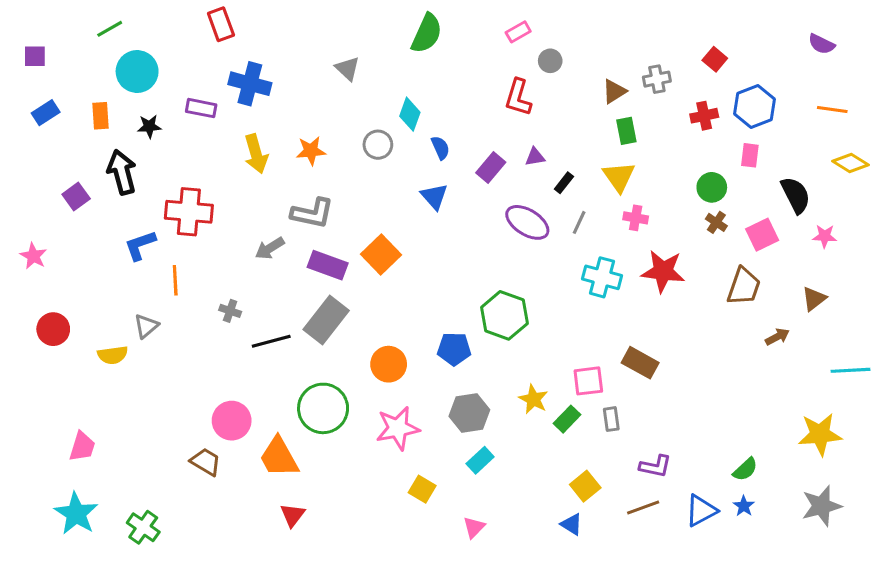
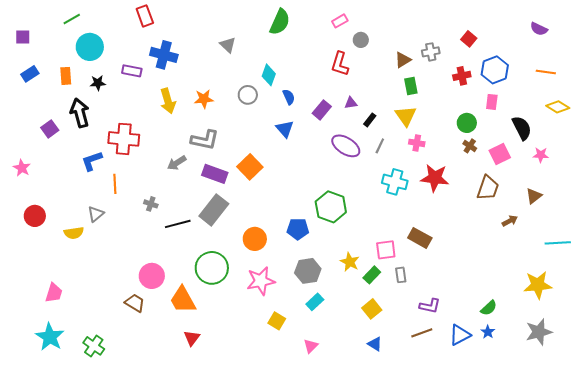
yellow square: (585, 486) -> (372, 309), moved

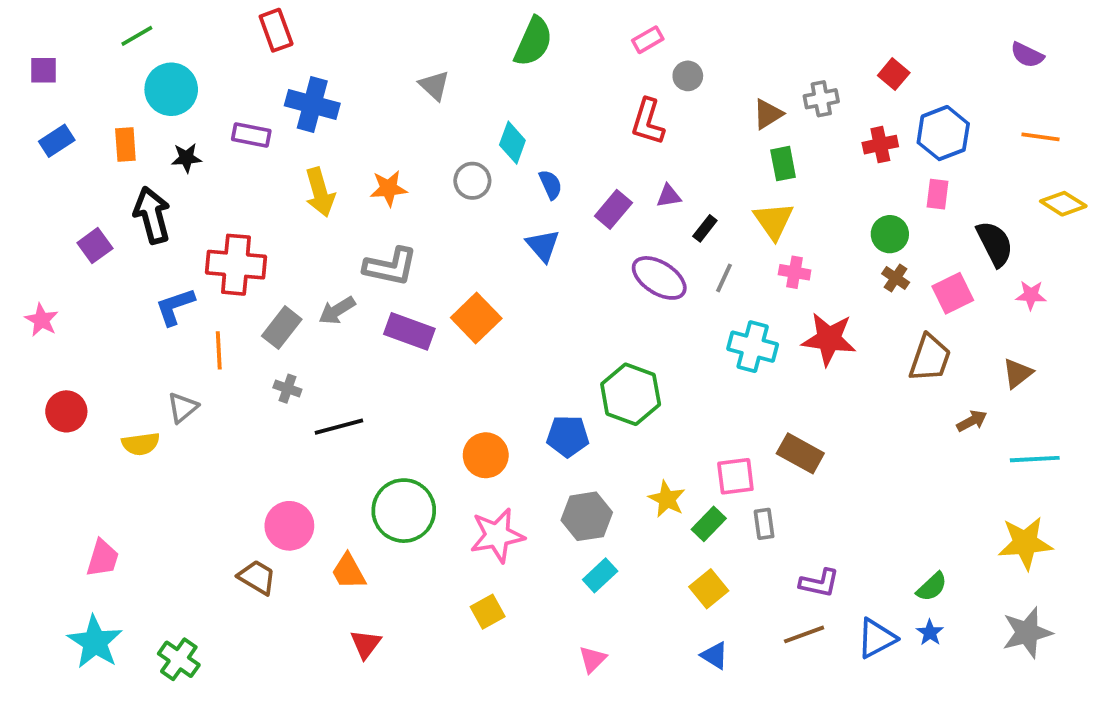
gray rectangle: (214, 210) -> (282, 328), moved, size x0.7
cyan line: (558, 243) -> (1035, 459), moved
orange trapezoid: (183, 300) -> (348, 572), size x0.7
yellow square: (277, 321) -> (488, 612), moved, turned 30

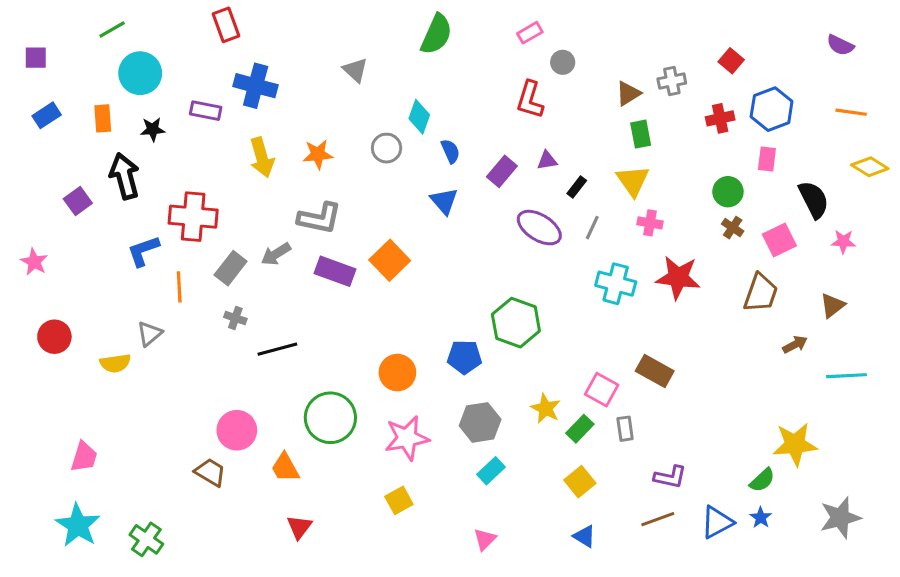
pink square: (735, 476) -> (602, 390), turned 36
yellow star: (1025, 543) -> (795, 444), moved

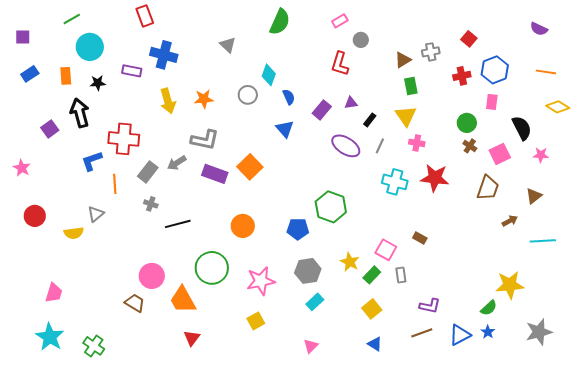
brown rectangle: (655, 371) -> (420, 238), size x0.6
orange circle: (397, 373) -> (243, 226), moved
orange trapezoid: (285, 468) -> (183, 300), size x1.4

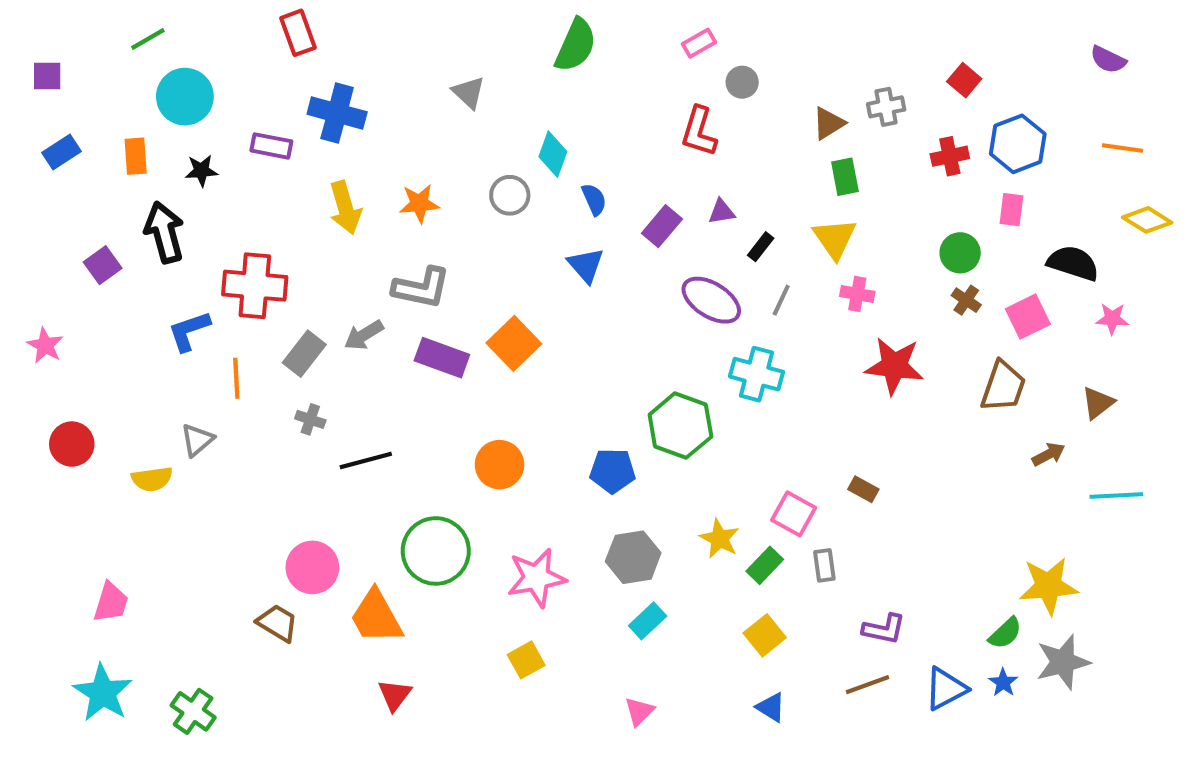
black semicircle: (522, 128) -> (1073, 263), turned -45
cyan cross: (395, 182) -> (757, 374), moved
gray star: (539, 332) -> (1063, 662), moved

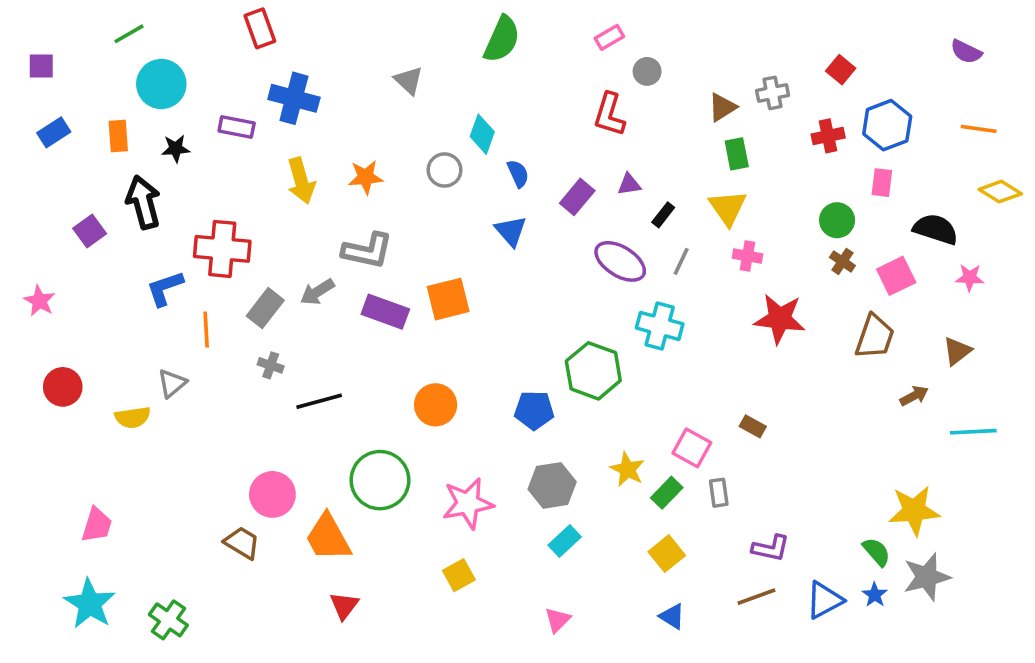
orange square: (514, 343) -> (448, 299), turned 30
green semicircle: (1005, 633) -> (876, 552), turned -88

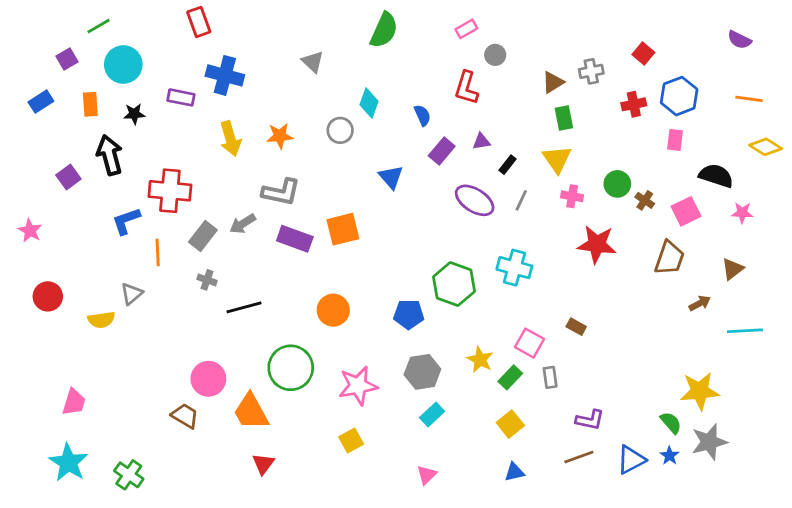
purple square: (41, 66) -> (67, 59), moved, turned -30
blue semicircle: (518, 174) -> (422, 115), moved
green circle: (837, 220) -> (617, 184), moved
cyan cross: (660, 326) -> (514, 268), moved
blue triangle: (672, 616) -> (514, 472), turned -45

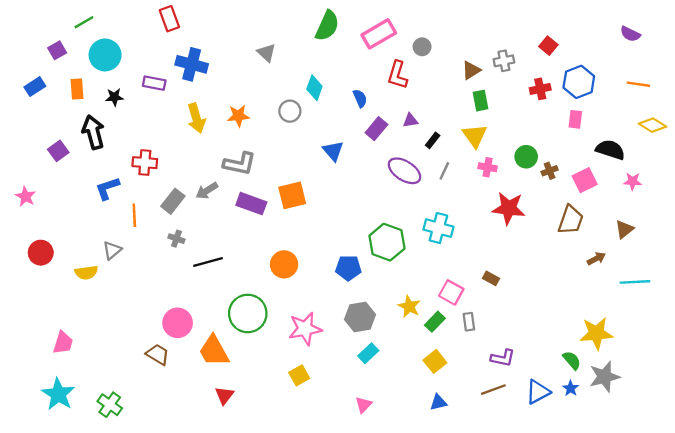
pink rectangle: (466, 29) -> (379, 34), moved, size x1.8
red cross: (170, 191) -> (145, 163), size x0.7
brown cross: (645, 200) -> (550, 171), turned 35

